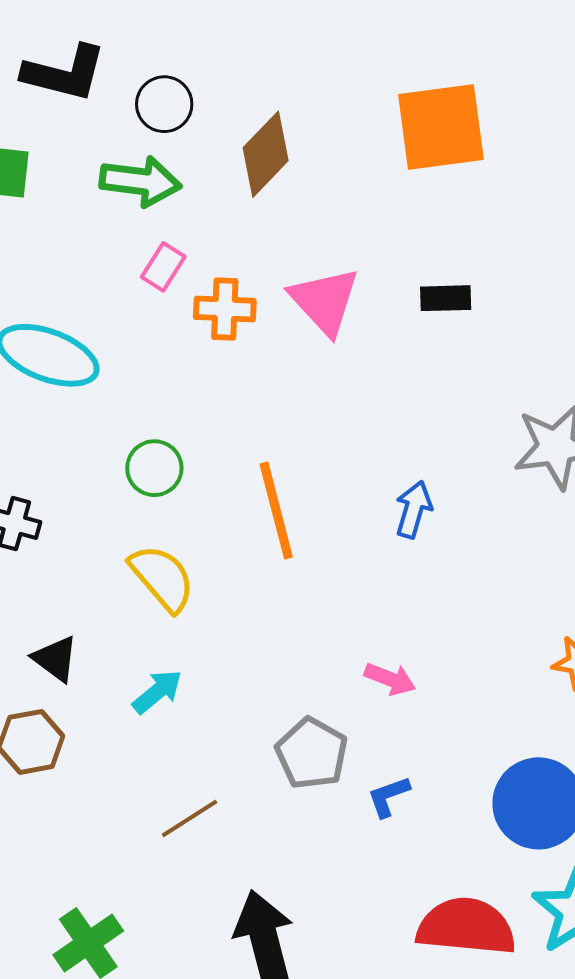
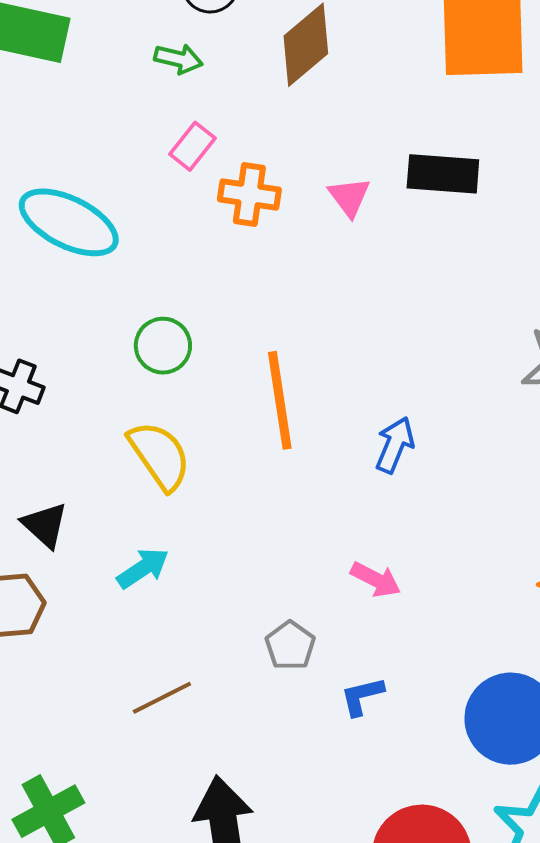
green arrow: (140, 181) -> (178, 59), size x0.6
black rectangle: (446, 298) -> (443, 174), moved, size x1.4
pink triangle: (325, 301) -> (349, 197), size x0.6
blue arrow: (414, 509) -> (395, 445), moved
gray pentagon: (312, 753) -> (290, 646), size x0.7

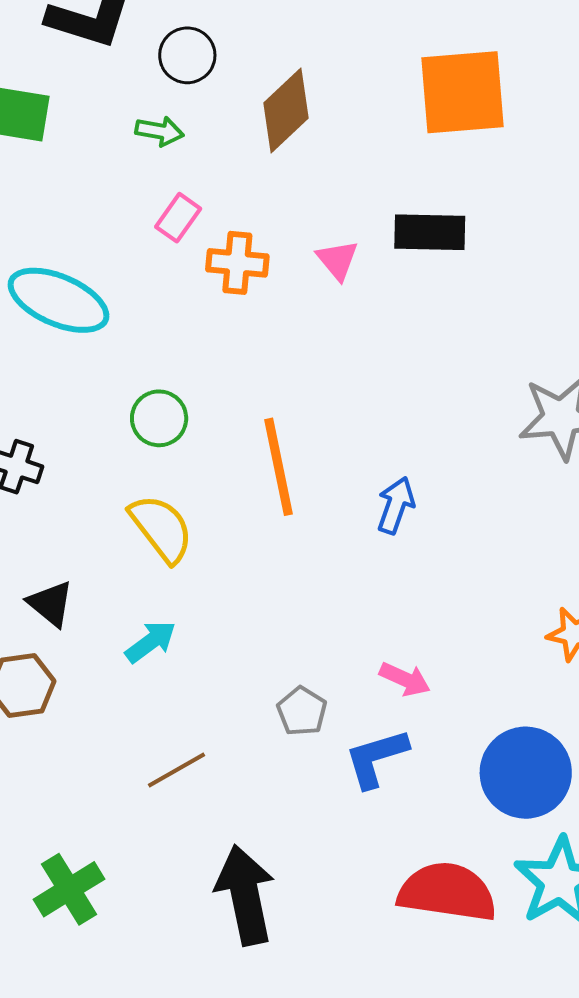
pink arrow: (376, 579) -> (405, 679), moved
blue L-shape: (362, 696) -> (376, 758), size x1.5

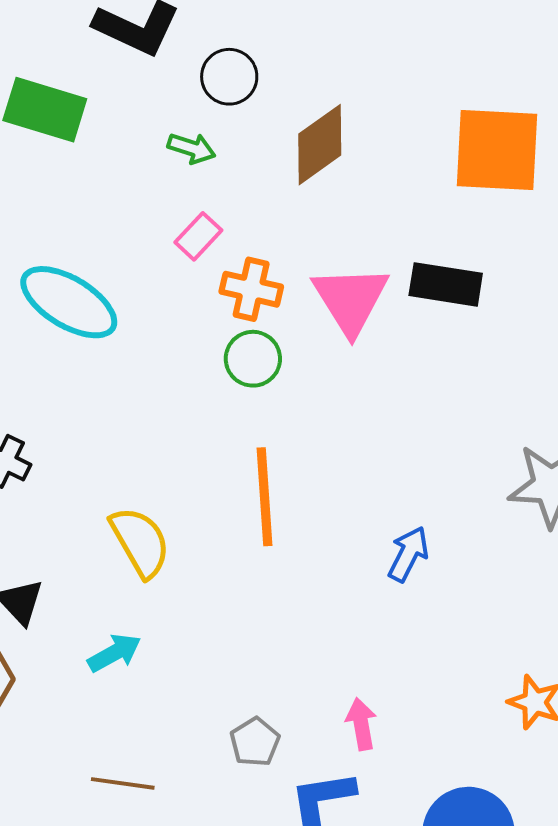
pink triangle: (337, 260) -> (351, 300), size x1.8
green circle: (159, 418) -> (253, 359), moved
blue arrow: (396, 505) -> (408, 554), moved
pink arrow: (405, 679) -> (361, 724), turned -132
brown line: (176, 770) -> (123, 783), turned 30

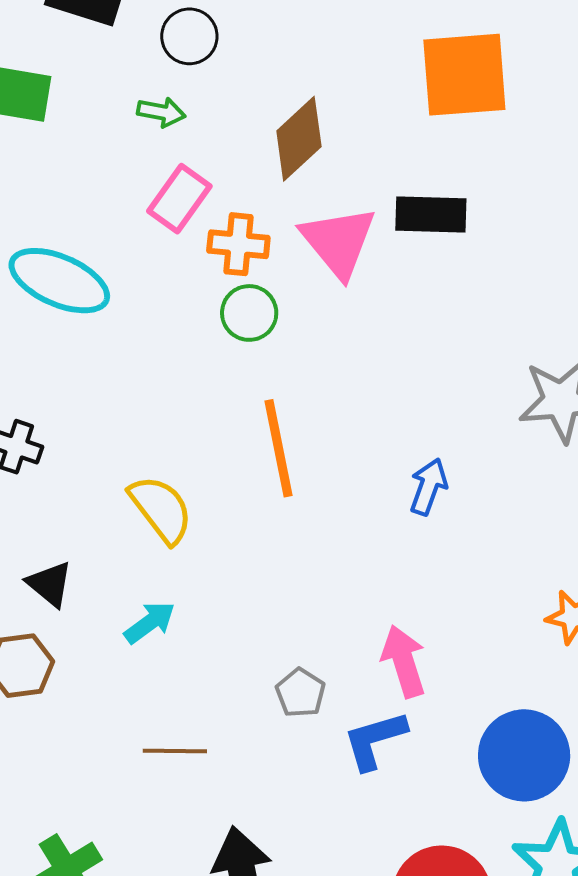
brown diamond: (320, 145) -> (299, 139), moved
pink rectangle: (198, 236) -> (179, 199), size x1.4
pink arrow: (361, 724) -> (404, 661), size x1.4

